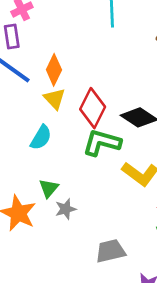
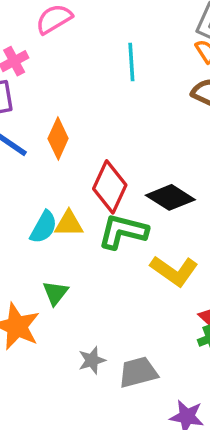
yellow triangle: (54, 99) -> (69, 224), moved, turned -45
gray star: (66, 209) -> (92, 360), moved

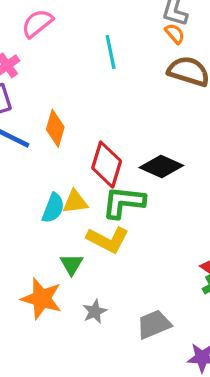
yellow L-shape: (174, 271) -> (108, 240), moved
gray star: (92, 360) -> (95, 311), moved

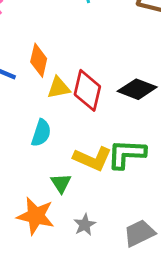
yellow triangle: (75, 202) -> (59, 88), moved
green L-shape: (124, 202) -> (126, 154), moved

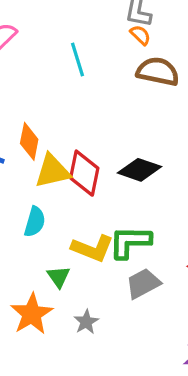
yellow triangle: (59, 88) -> (52, 171), size x1.4
orange star: (36, 216) -> (32, 314), turned 30
gray trapezoid: (139, 233) -> (143, 284), moved

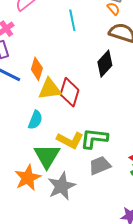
black diamond: (139, 170) -> (105, 64), moved, turned -72
green triangle: (59, 277) -> (47, 156), size x1.8
gray star: (86, 322) -> (62, 186), size x1.8

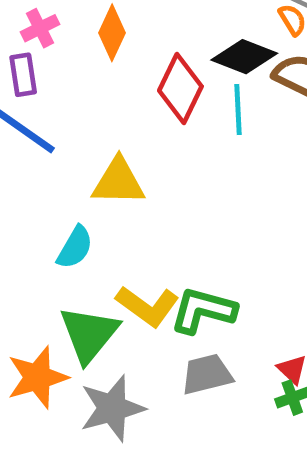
cyan line: (72, 20) -> (238, 110), moved
black diamond: (105, 64) -> (244, 57), moved, turned 60
orange diamond: (37, 69) -> (112, 33), moved
red diamond: (70, 92) -> (180, 88), moved

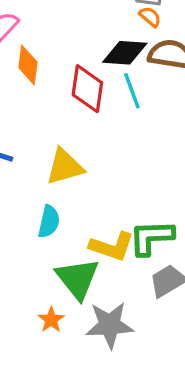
orange star: (37, 377) -> (51, 320), size x0.6
gray star: (112, 408) -> (110, 325), turned 30

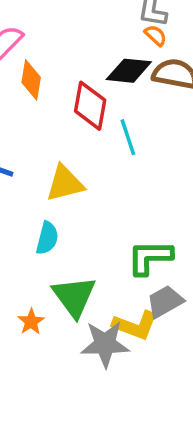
cyan line: (132, 91) -> (128, 137), moved
yellow L-shape: (112, 246) -> (135, 325), moved
orange star: (51, 320) -> (31, 322), moved

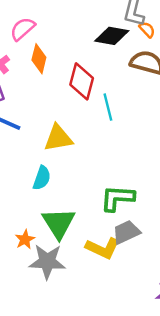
orange semicircle: (156, 35) -> (147, 30), moved
black diamond: (129, 71) -> (112, 36), moved
gray star: (105, 344) -> (47, 262), moved

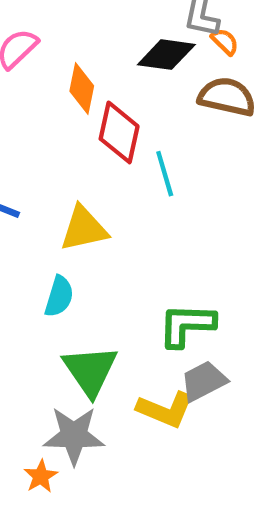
orange diamond: (39, 59) -> (82, 89), moved
orange star: (25, 239) -> (41, 476), moved

